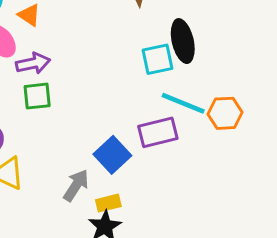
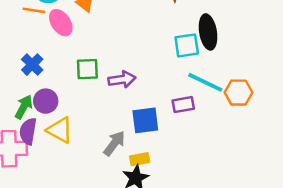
purple arrow: (33, 63) -> (122, 79), moved
purple rectangle: (158, 132) -> (183, 105), size x0.7
blue square: (112, 155) -> (145, 120), turned 32

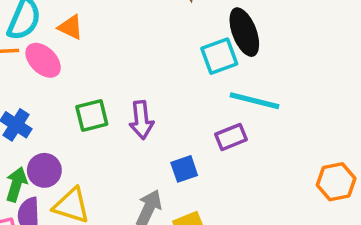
purple arrow: (122, 79) -> (141, 120), turned 104
orange hexagon: (239, 93) -> (336, 182), moved
blue square: (145, 120) -> (184, 169), size x0.7

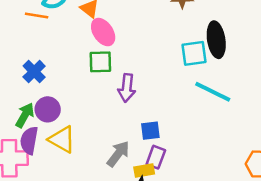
pink ellipse: (43, 60) -> (103, 32), moved
green square: (92, 116) -> (100, 62), moved
purple rectangle: (231, 137) -> (156, 157), moved, turned -60

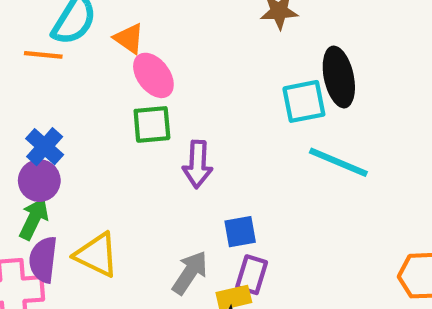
purple circle: (48, 109) -> (39, 181), moved

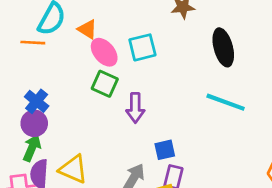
cyan square: (304, 101) -> (142, 47), moved
green square: (152, 124) -> (105, 84), turned 32

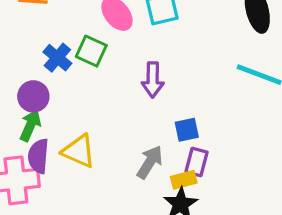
green square: (105, 84) -> (91, 51), moved
blue cross: (37, 101) -> (57, 58), moved

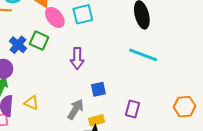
yellow triangle: (79, 151) -> (31, 103), size x0.7
purple rectangle: (197, 162) -> (132, 109), moved

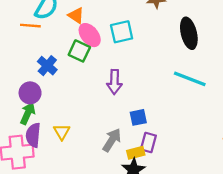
green square: (39, 41) -> (79, 51), moved
yellow triangle: (31, 103) -> (62, 132), turned 35
purple rectangle: (132, 109) -> (148, 143), moved

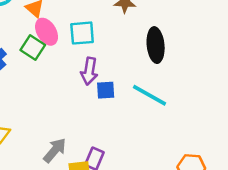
purple arrow: (114, 82) -> (89, 71), moved
blue square: (138, 117) -> (106, 90), moved

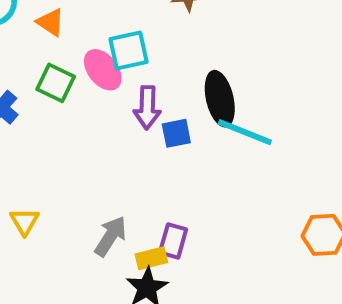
pink ellipse: (47, 32) -> (103, 70), moved
black ellipse: (156, 45) -> (220, 99), moved

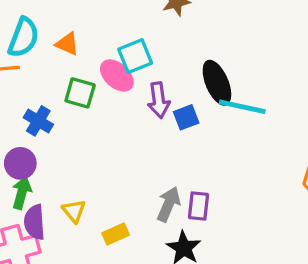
gray arrow: (110, 236) -> (169, 204), moved
yellow rectangle: (151, 258) -> (116, 234), moved

